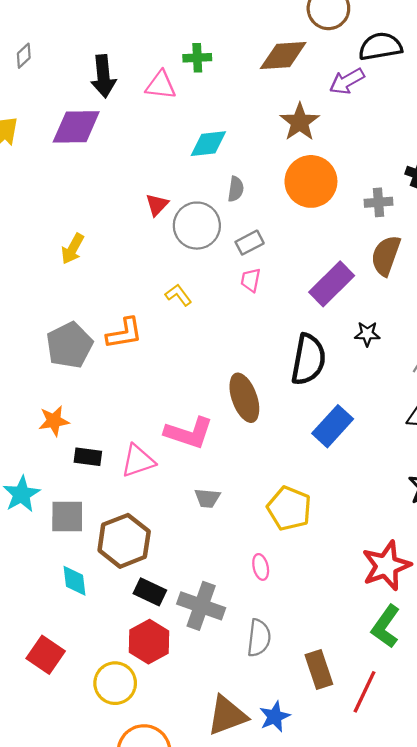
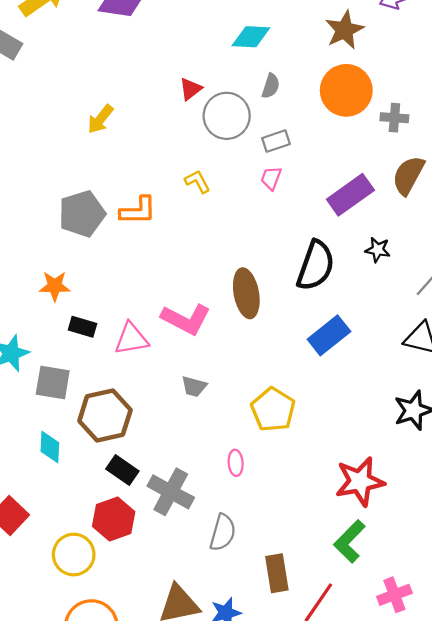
gray cross: (379, 202) -> (394, 118), moved

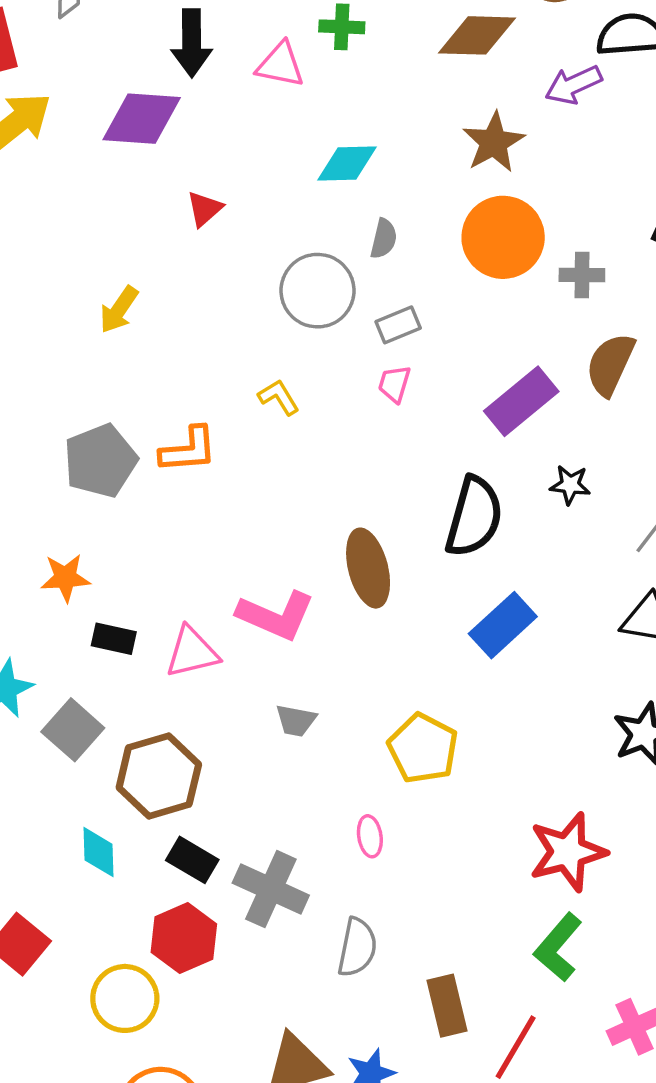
red triangle: (191, 89) -> (205, 209), moved
gray square: (53, 382) -> (73, 730), turned 36
cyan diamond: (50, 447) -> (99, 852), moved

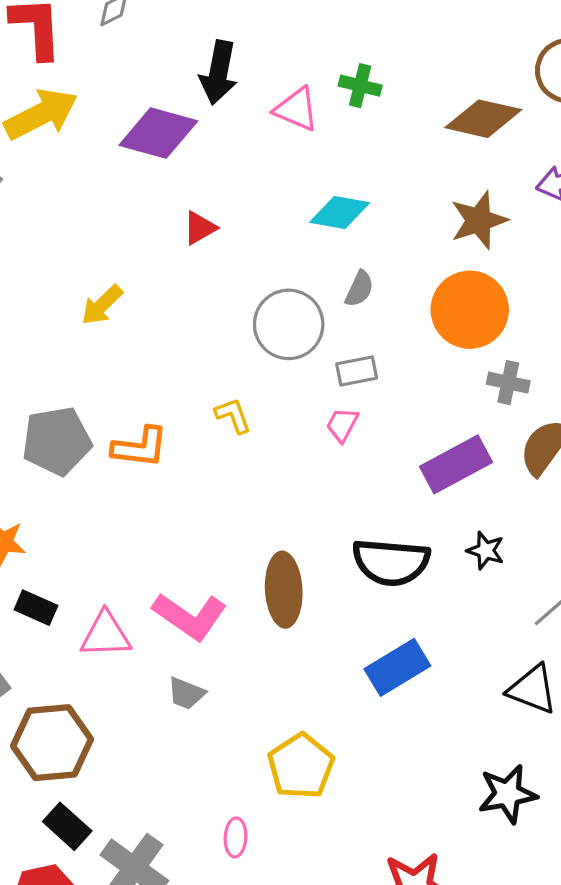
gray cross: (582, 275) -> (508, 383), moved
black semicircle: (474, 517) -> (391, 562), turned 68
gray trapezoid: (296, 721) -> (186, 693), moved

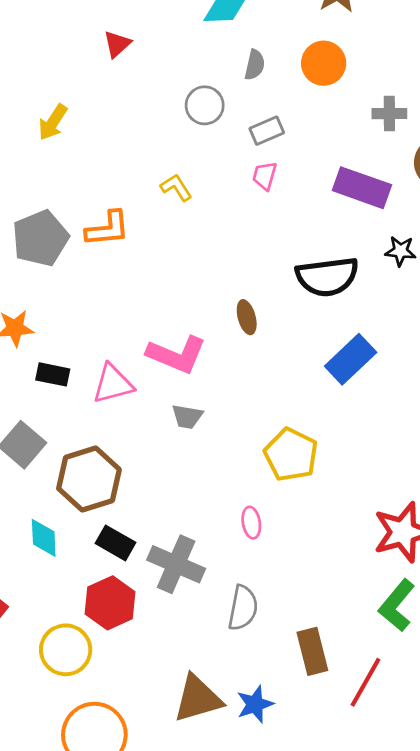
orange circle: (470, 310) -> (324, 63), moved, size x0.7
gray circle: (289, 324) -> (205, 105), size x0.7
purple rectangle: (456, 464) -> (362, 188), turned 60
brown ellipse: (284, 590) -> (247, 317), size x0.6

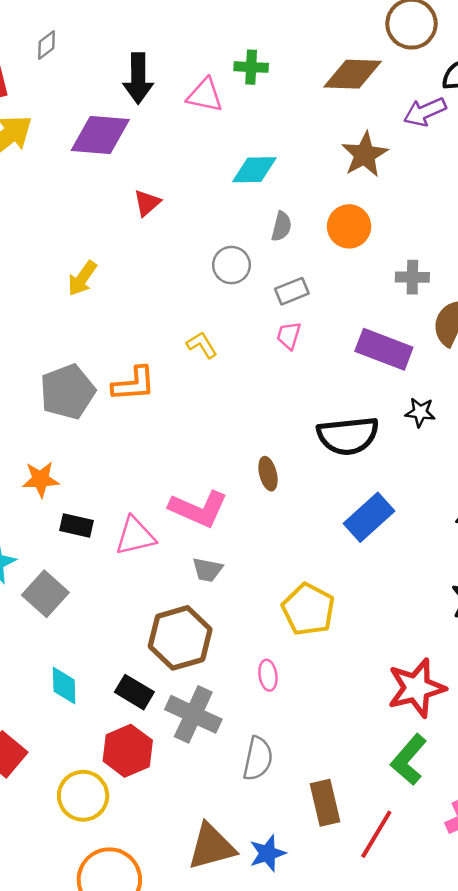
brown hexagon: (89, 479) -> (180, 638), moved

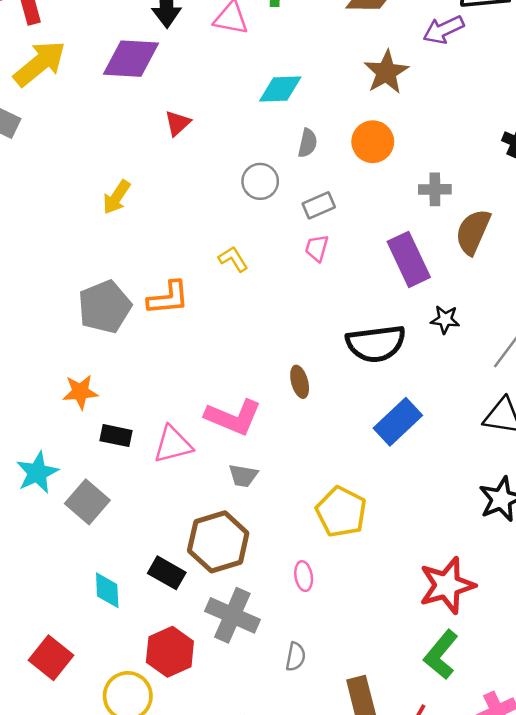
purple rectangle: (384, 349) -> (409, 259), turned 45
black rectangle: (134, 692) -> (167, 573), moved
gray semicircle: (258, 759) -> (296, 657), size x0.7

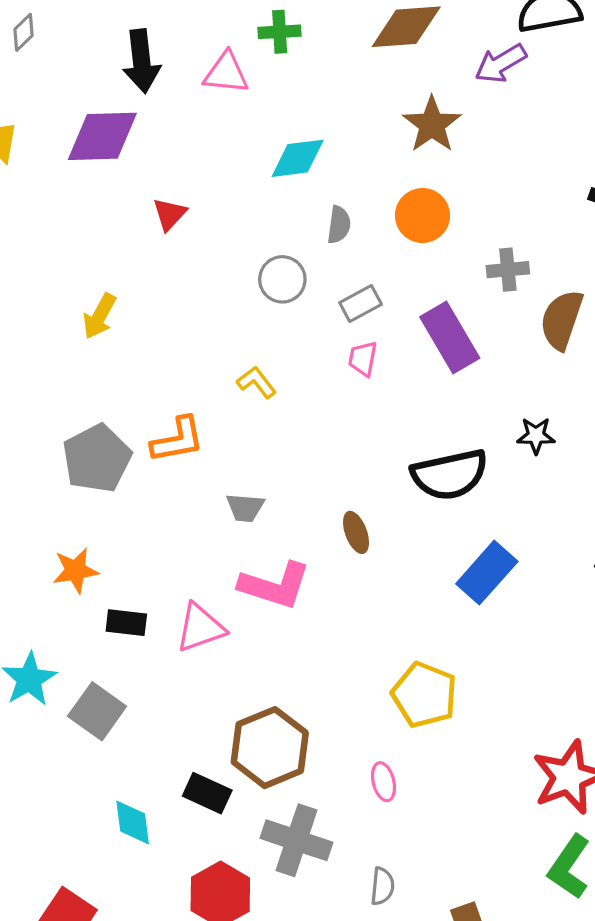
purple rectangle: (409, 259) -> (450, 338), moved
gray trapezoid: (243, 476) -> (245, 508), moved

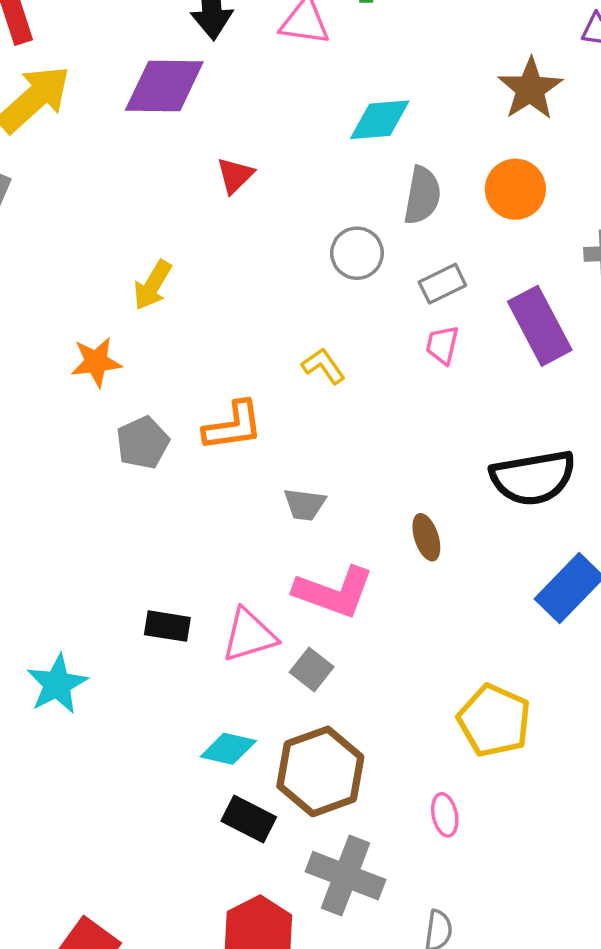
gray semicircle: (339, 225) -> (422, 195), size x1.4
gray pentagon: (97, 458) -> (143, 443), size x0.7
orange star: (75, 570) -> (96, 362), moved
gray square: (97, 711) -> (312, 670), moved, size x0.7
cyan diamond: (133, 822) -> (228, 749), moved, turned -72

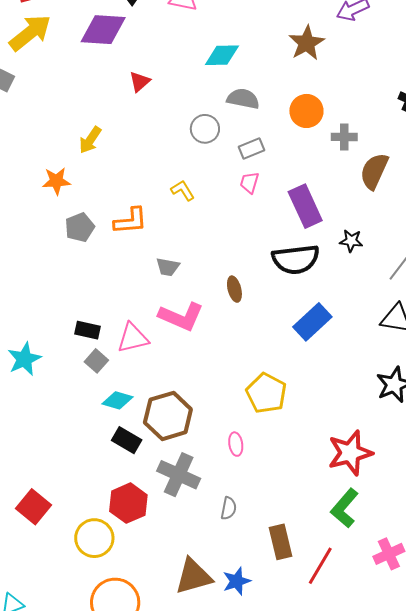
orange circle: (515, 189) -> (306, 111), moved
gray semicircle: (422, 195) -> (243, 99), turned -92
purple rectangle: (540, 326) -> (305, 206), moved
gray square: (312, 670) -> (96, 361), moved

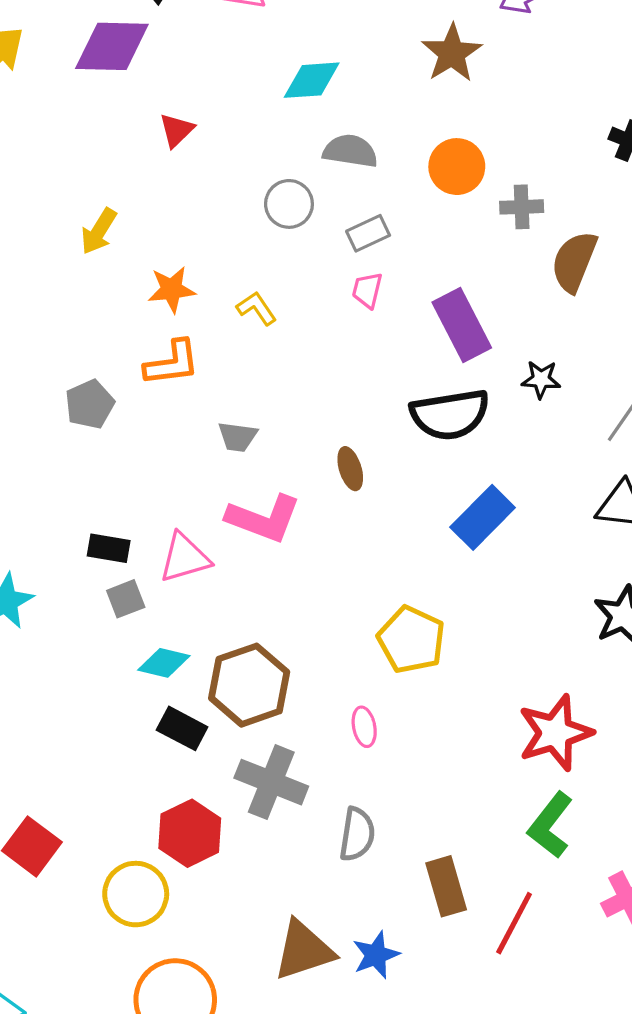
orange star: (56, 181) -> (172, 289), moved
gray pentagon: (80, 227) -> (90, 404), moved
gray square: (96, 361) -> (126, 599), turned 30
gray semicircle: (229, 508) -> (357, 834), size x1.4

